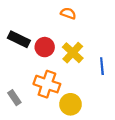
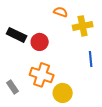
yellow cross: (73, 53) -> (83, 26), moved, turned 36

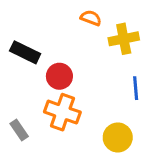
red circle: (40, 42) -> (59, 76), moved
yellow circle: (63, 93) -> (118, 137), moved

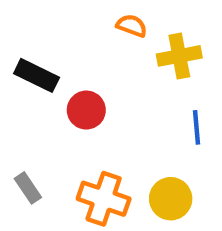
orange cross: (62, 112) -> (104, 199), moved

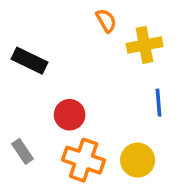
orange semicircle: (132, 26) -> (106, 21), turned 40
red circle: (86, 110) -> (70, 115), moved

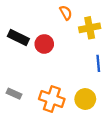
red circle: (70, 115) -> (44, 44), moved
gray rectangle: (22, 151) -> (14, 94), turned -32

